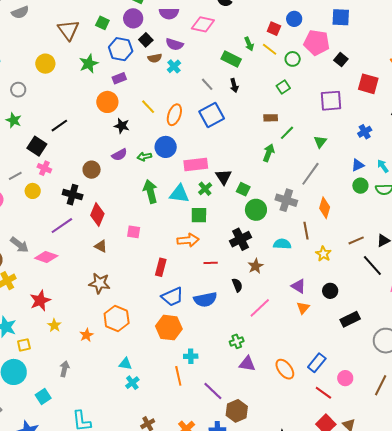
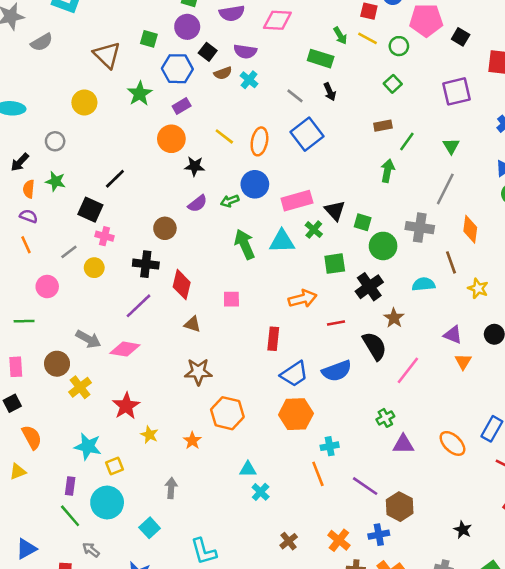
green square: (199, 215) -> (335, 264), moved
black semicircle: (237, 285) -> (374, 346), size x1.6

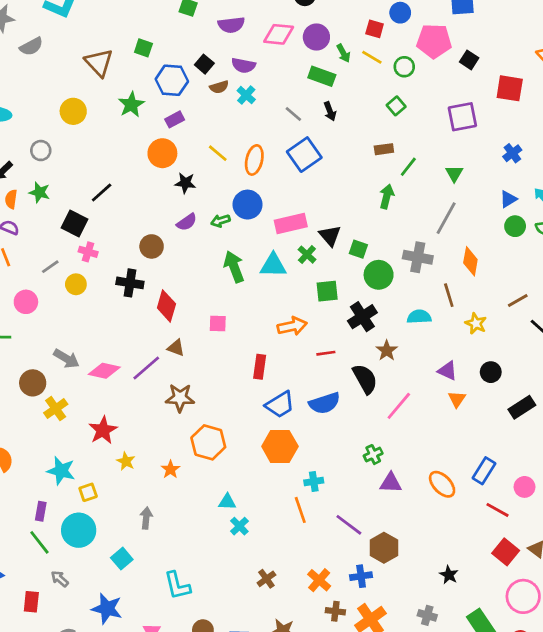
purple circle: (187, 27) -> (316, 37), moved
purple line: (139, 306) -> (146, 368), moved

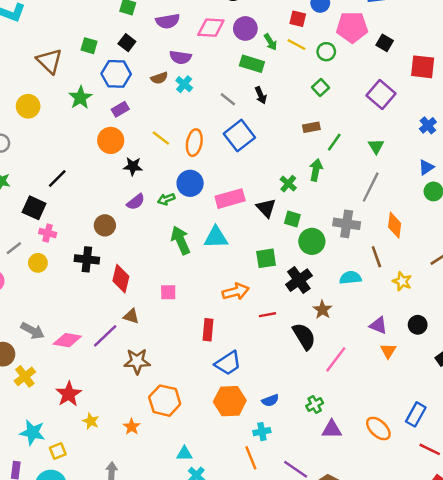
black square: (204, 64) -> (127, 43), moved
purple square: (462, 117) -> (381, 95), turned -36
green cross: (307, 255) -> (288, 184), moved
blue semicircle: (325, 403) -> (270, 400), moved, size x0.6

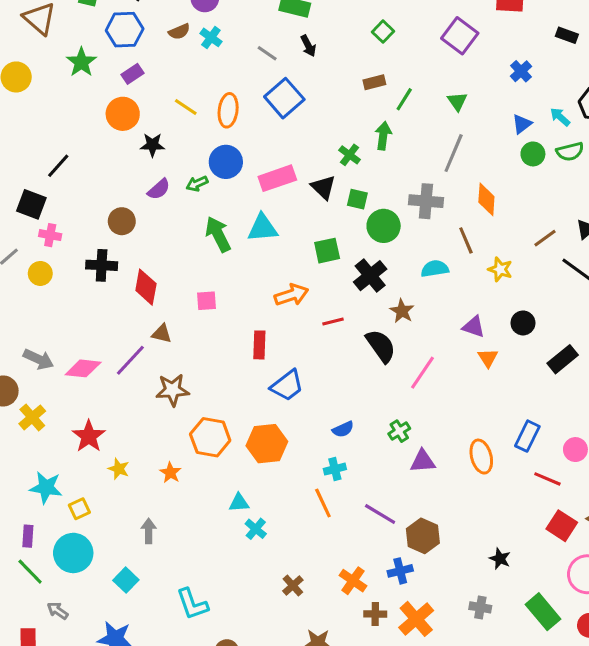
orange hexagon: (230, 401) -> (267, 444), moved
orange ellipse: (378, 429) -> (481, 457), turned 35

